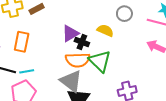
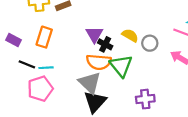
gray circle: (124, 14) -> (150, 43), moved
purple triangle: (70, 33) -> (94, 34), turned -36

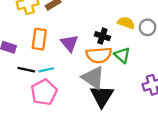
purple triangle: (94, 34) -> (69, 43), moved
green triangle: (121, 66) -> (122, 55), size x0.7

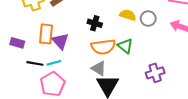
black cross: (102, 36) -> (95, 23), moved
purple triangle: (69, 43) -> (60, 41), moved
gray triangle: (93, 78) -> (99, 68), size x0.7

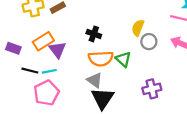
yellow semicircle: (128, 15) -> (138, 28), moved, turned -91
gray circle: (148, 19) -> (149, 42), moved
orange rectangle: (46, 34) -> (43, 41), turned 48

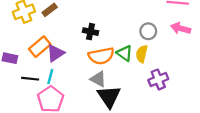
yellow semicircle: (138, 28) -> (142, 54), moved
purple triangle: (57, 50) -> (55, 53), turned 42
cyan line: (49, 71) -> (50, 77), turned -56

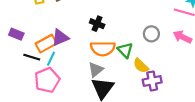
orange rectangle: (40, 47) -> (46, 44), moved
yellow semicircle: (142, 54) -> (141, 66), moved, turned -70
gray triangle: (98, 79) -> (96, 70), turned 42

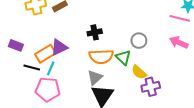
black cross: (97, 24) -> (95, 32), turned -32
gray circle: (151, 34) -> (139, 41), moved
pink pentagon: (47, 80) -> (48, 89), turned 30

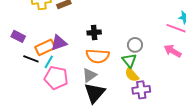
green triangle: (123, 57) -> (129, 60), moved
pink pentagon: (48, 89) -> (56, 78), moved

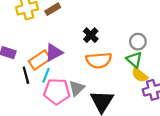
black cross: (94, 32) -> (91, 35), turned -32
black line: (31, 59) -> (26, 75), turned 63
gray triangle: (90, 75) -> (77, 88), moved

